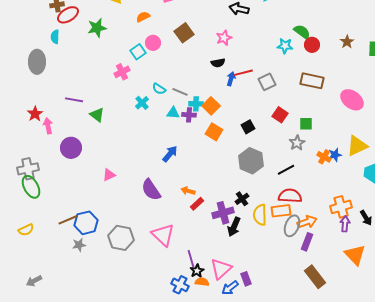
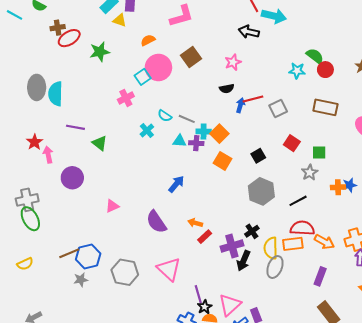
cyan semicircle: (55, 37) -> (56, 94), moved, size x1.6
pink circle: (153, 43) -> (158, 67), size x1.6
orange cross: (324, 157) -> (338, 187), turned -32
orange arrow: (307, 222) -> (324, 242), moved, turned 48
gray ellipse: (292, 226) -> (275, 267), moved

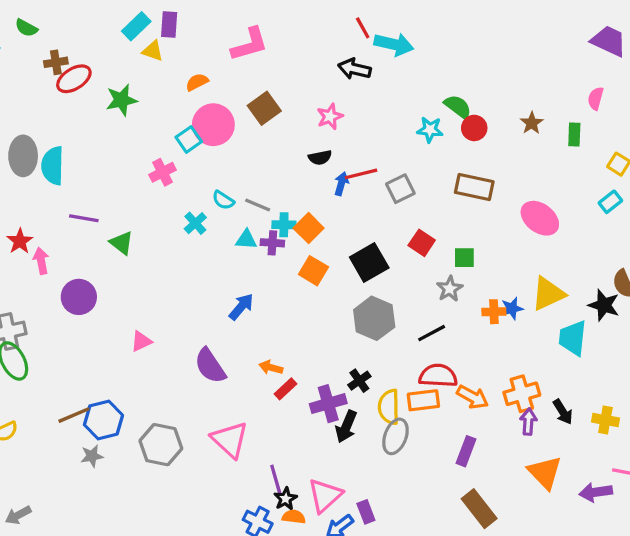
black square: (258, 156) -> (369, 263), size x1.6

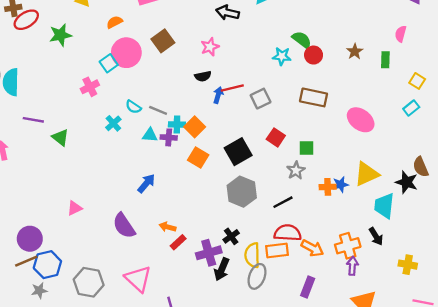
purple circle: (79, 297) -> (30, 239), moved
black arrow: (563, 412) -> (376, 236), moved

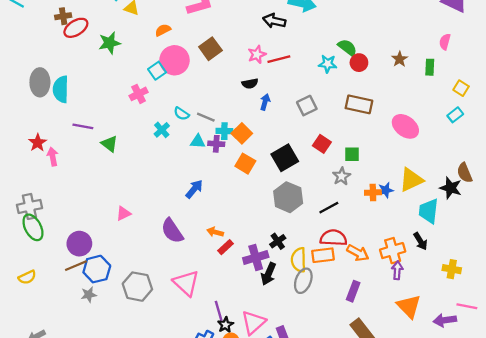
red line: (232, 88) -> (279, 59), moved

